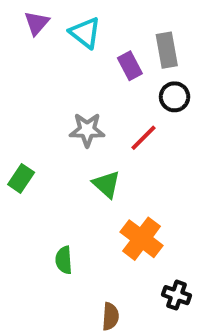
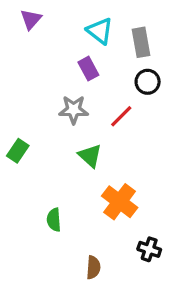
cyan triangle: (85, 33) -> (100, 31), moved
purple rectangle: (130, 66) -> (88, 69), moved

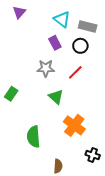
gray rectangle: (141, 42) -> (88, 26), turned -66
black circle: (148, 82) -> (80, 46), moved
green semicircle: (54, 220) -> (33, 137), size x1.5

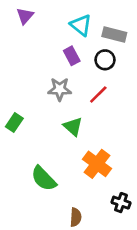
green semicircle: (33, 137) -> (44, 179), turned -40

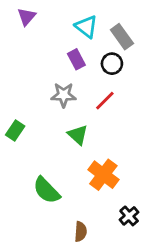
gray rectangle: (114, 34) -> (122, 37), turned 40
black cross: (121, 203) -> (129, 216), turned 30

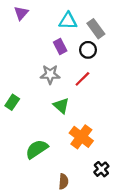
cyan triangle: (86, 27) -> (68, 21), turned -36
green semicircle: (46, 190) -> (37, 149), turned 100

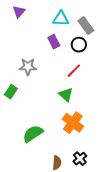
gray star: (50, 74) -> (28, 67), moved
green triangle: (61, 106) -> (66, 95), moved
black cross: (101, 169) -> (80, 159), moved

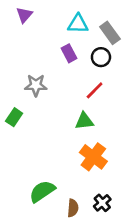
green triangle: (66, 95) -> (84, 121), turned -49
green semicircle: (33, 134) -> (42, 191), moved

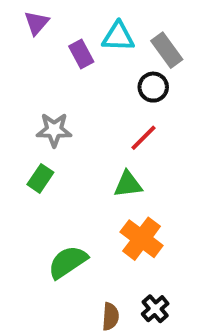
purple rectangle: (69, 53) -> (81, 54), moved
green rectangle: (14, 117) -> (40, 178), moved
green semicircle: (42, 191) -> (68, 262), moved

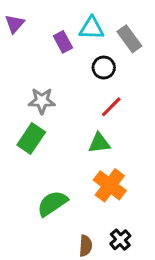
purple triangle: (37, 23) -> (15, 24), moved
black circle: (153, 87) -> (104, 68), moved
green rectangle: (40, 178) -> (31, 139), size x1.4

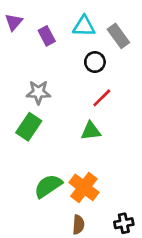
purple rectangle: (63, 42) -> (47, 36), moved
orange cross: (110, 185) -> (84, 187), moved
black cross: (120, 240) -> (124, 223), moved, turned 30

